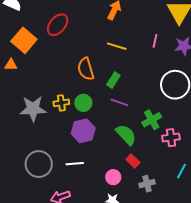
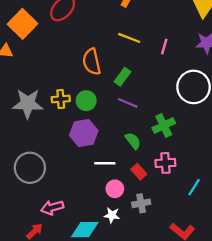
pink line: (155, 41) -> (164, 46), moved
green semicircle: (126, 135) -> (133, 141), size x0.7
pink cross: (171, 138) -> (165, 163), moved
white line: (75, 164) -> (105, 163), moved
gray cross: (147, 184) -> (141, 203), moved

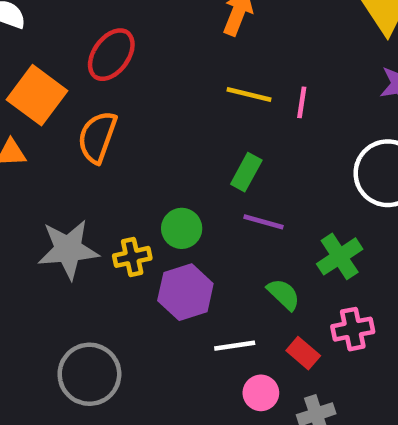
pink line: (164, 46) -> (302, 102), moved
orange semicircle: (92, 62) -> (97, 137), moved, turned 40
yellow cross: (61, 99) -> (132, 257), moved

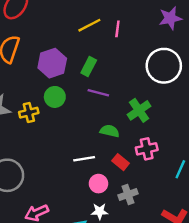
yellow line: (249, 95) -> (89, 25), turned -40
purple hexagon: (185, 292) -> (52, 63), moved
green semicircle: (284, 294) -> (110, 131), turned -30

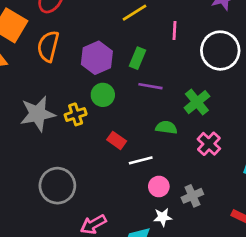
pink line: (117, 29) -> (175, 31), moved
pink cross: (147, 149) -> (209, 144), turned -30
red rectangle: (121, 162) -> (117, 140), moved

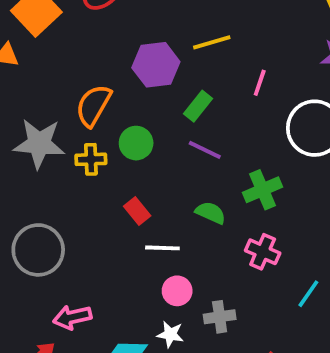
orange semicircle: (48, 46) -> (93, 105), moved
purple hexagon: (97, 58) -> (156, 65), moved
pink cross: (209, 144) -> (263, 252), turned -35

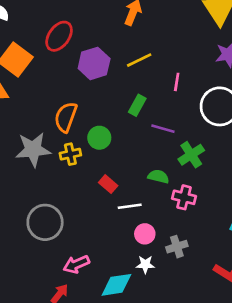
purple hexagon: (156, 65) -> (94, 63), moved
purple line: (205, 150) -> (163, 129), moved
pink cross: (263, 252) -> (184, 197), moved

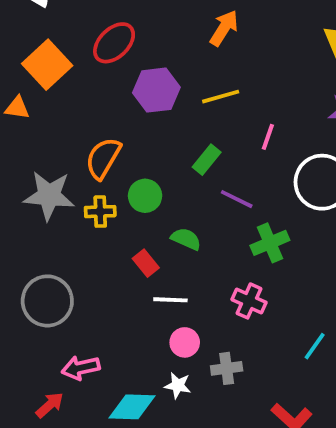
green semicircle: (158, 177) -> (186, 239), moved

